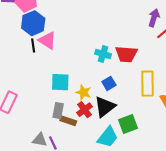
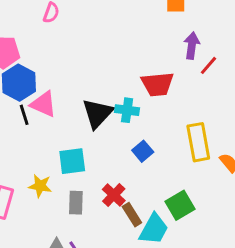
red trapezoid: (126, 54) -> (157, 84), moved
yellow star: (84, 92) -> (40, 186), moved
black triangle: (105, 107) -> (98, 113), moved
brown rectangle: (68, 121) -> (132, 215), moved, turned 49

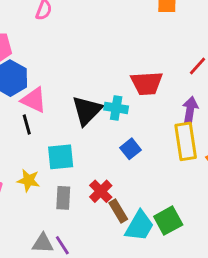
purple arrow: (192, 46) -> (190, 110), moved
black line: (24, 115) -> (27, 124), moved
green square: (180, 205) -> (168, 221), moved

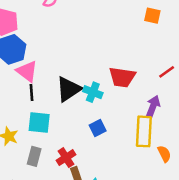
black line: (27, 124) -> (32, 93), moved

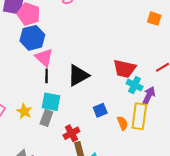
cyan cross: (93, 92) -> (135, 85), moved
orange semicircle: (164, 154) -> (122, 123), moved
gray rectangle: (34, 156) -> (46, 118), moved

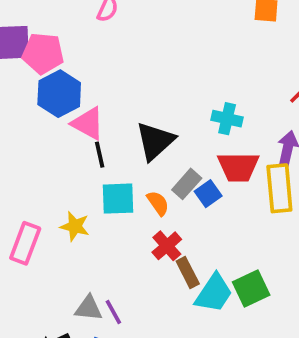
red trapezoid: (124, 69) -> (238, 167), moved
cyan cross: (135, 85) -> (227, 119), moved
gray rectangle: (46, 118) -> (187, 184), moved, turned 35
orange semicircle: (122, 123) -> (158, 203), moved

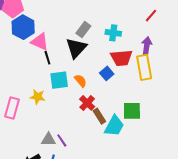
gray rectangle: (187, 184) -> (83, 30), moved
green square: (251, 288) -> (132, 111), moved, turned 30

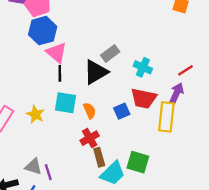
red line: (151, 16) -> (185, 70), moved

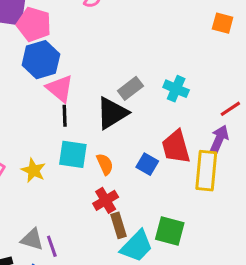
cyan cross: (143, 67) -> (176, 89), moved
red trapezoid: (144, 98) -> (176, 147), turned 64
blue square: (122, 111) -> (147, 164), turned -35

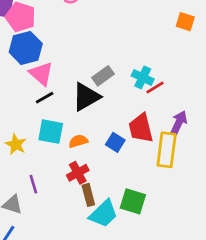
red line: (230, 109) -> (155, 88), moved
black line: (65, 116) -> (45, 98), turned 60
orange semicircle: (105, 164) -> (78, 141), turned -84
purple line: (52, 246) -> (33, 184), moved

